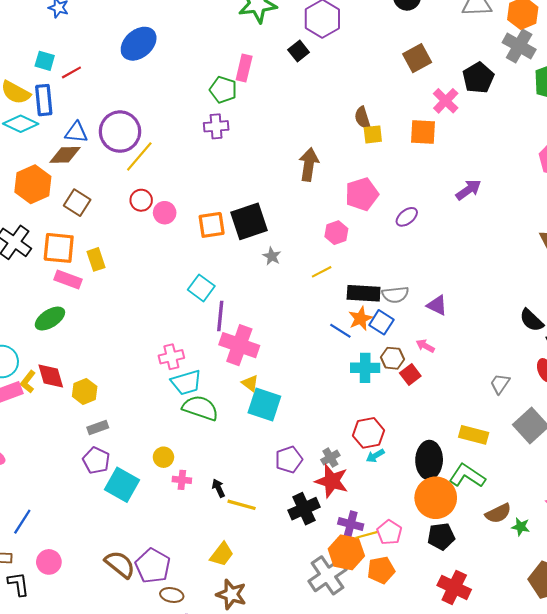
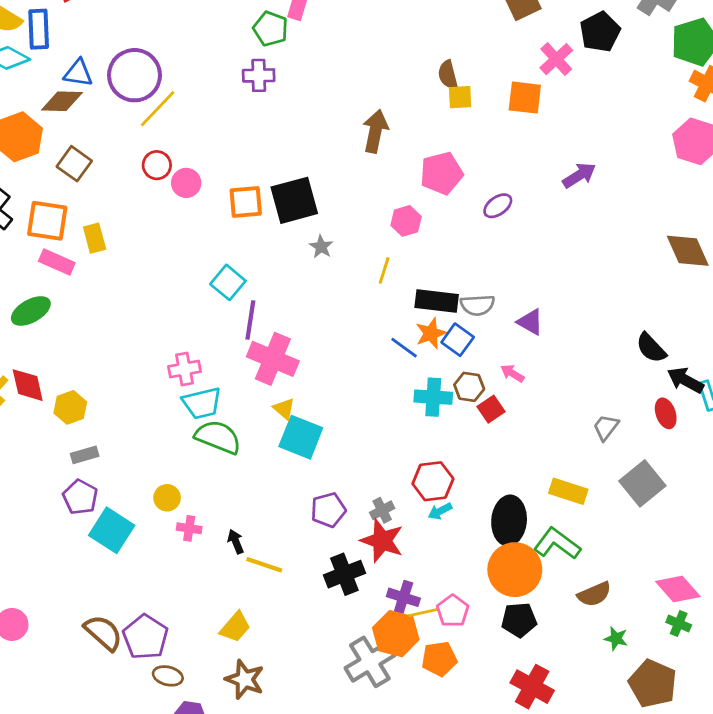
yellow line: (322, 272) -> (384, 270), turned -48
green star: (521, 527) -> (616, 638), moved

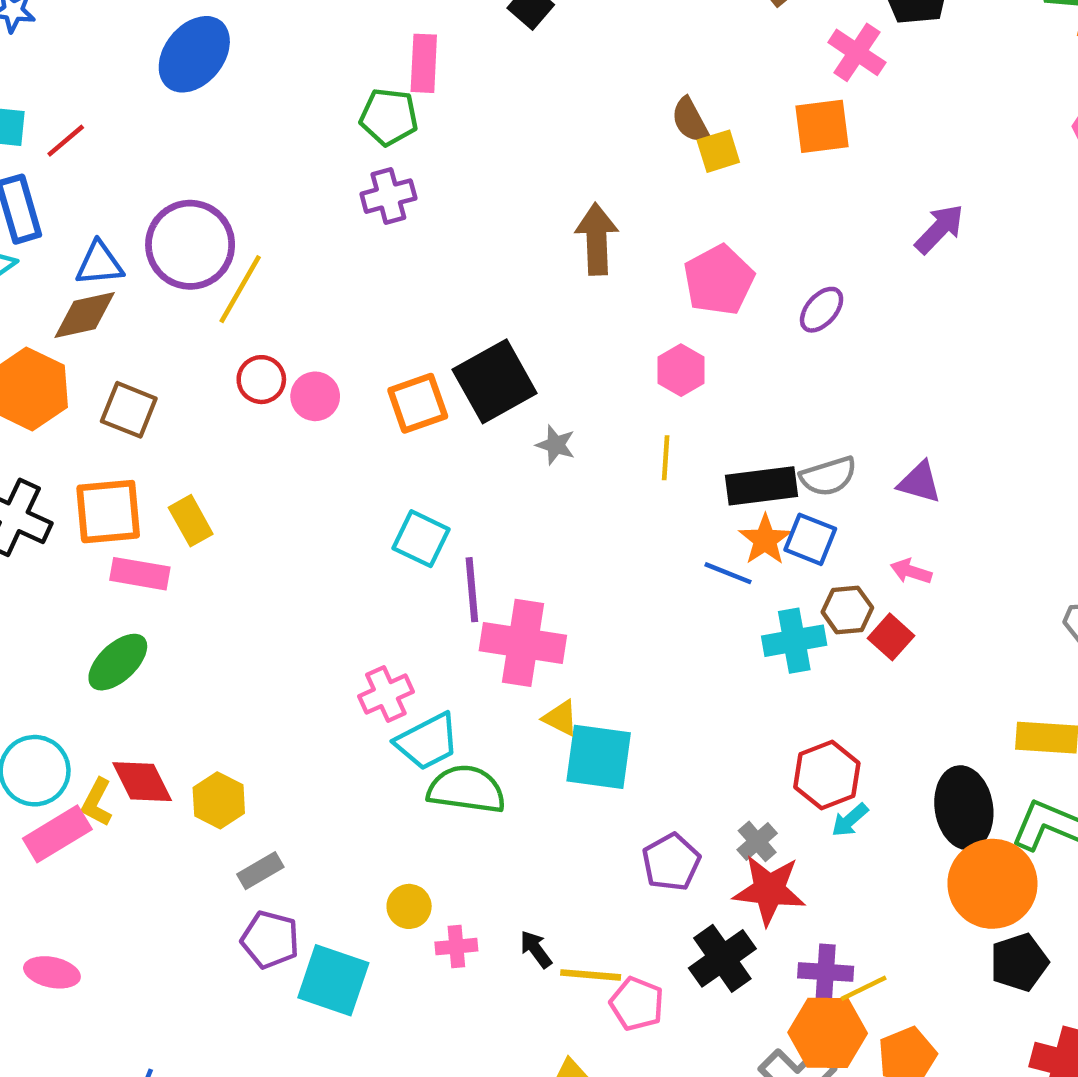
pink pentagon: (453, 611) -> (637, 1004), moved

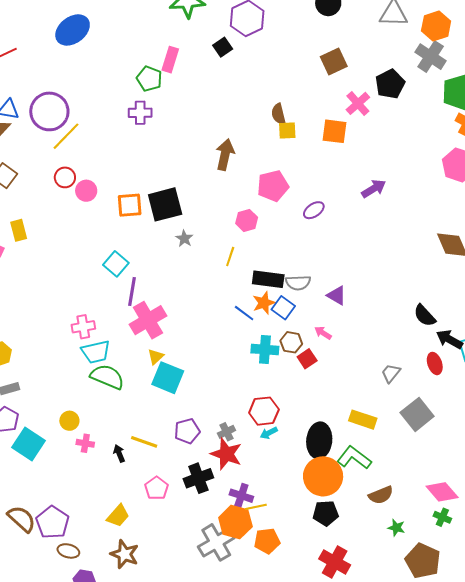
pink cross: (523, 643) -> (148, 320), turned 36
yellow triangle: (560, 718) -> (156, 357), turned 36
yellow line: (591, 975) -> (144, 442), moved

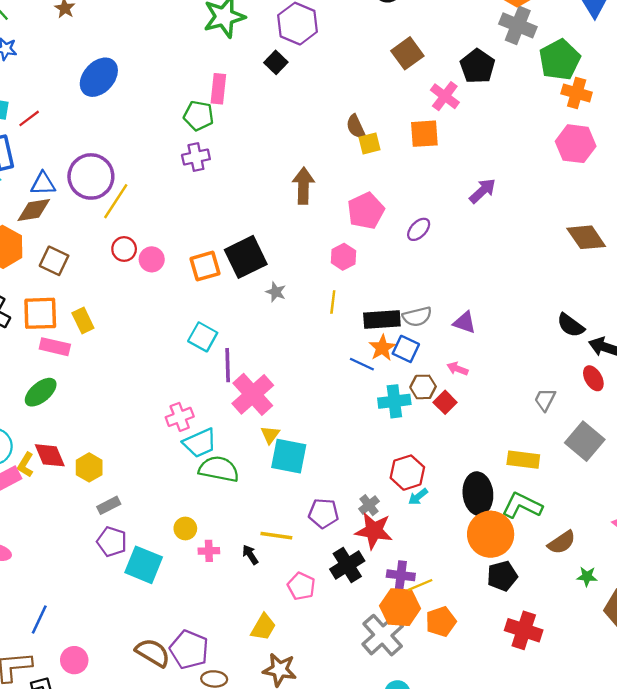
purple pentagon: (187, 431) -> (323, 513), turned 30

